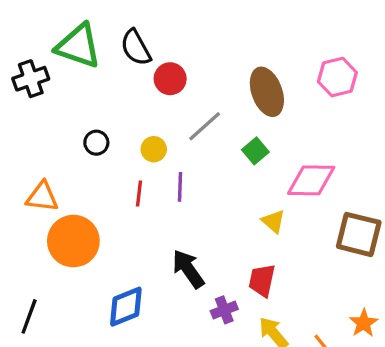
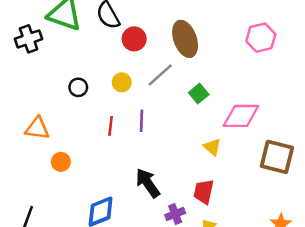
brown ellipse: (267, 92) -> (185, 39), moved
yellow circle: (154, 149) -> (122, 82), moved
orange circle: (73, 241) -> (61, 162), size x0.5

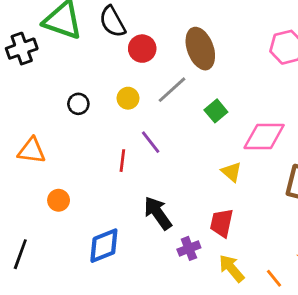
purple line: (142, 121) -> (151, 142), turned -40
red line: (111, 126) -> (122, 161), moved
orange circle: (61, 162) -> (59, 200), moved

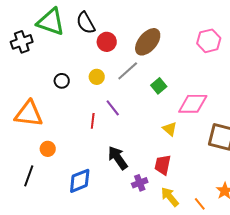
brown ellipse: (200, 49) -> (148, 42), turned 60
orange triangle: (32, 151) -> (29, 114), size x1.4
black line: (20, 254) -> (29, 176), moved

